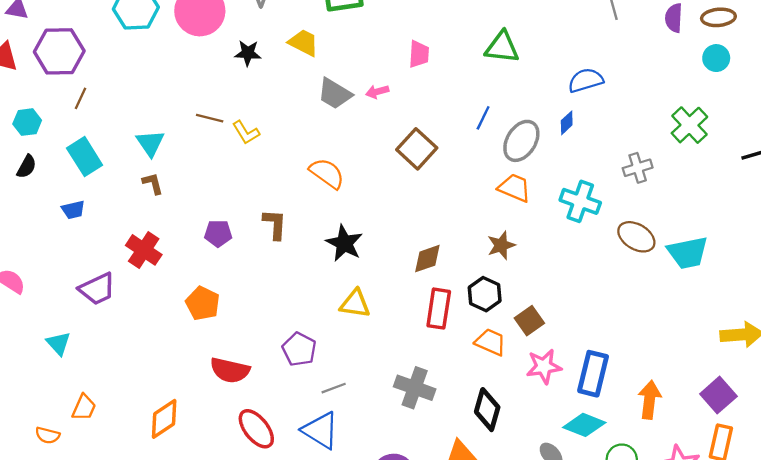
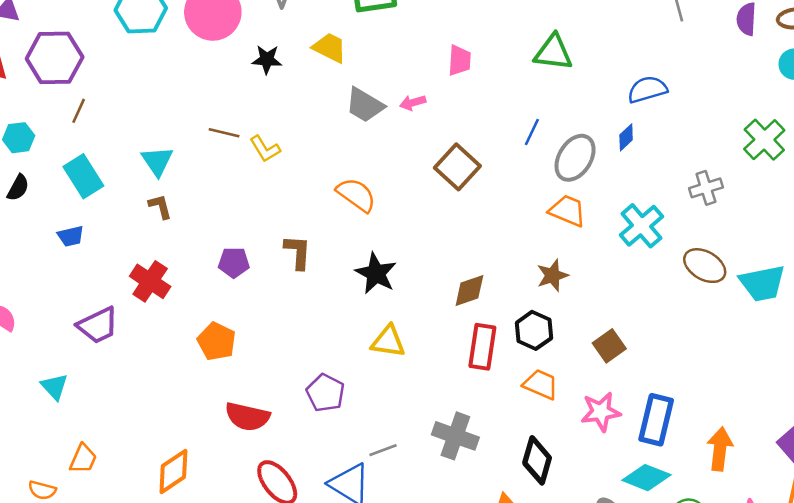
cyan cross: (580, 201) -> (641, 226), turned 30
brown square: (529, 321) -> (609, 346), moved
gray line: (334, 388) -> (383, 450), moved

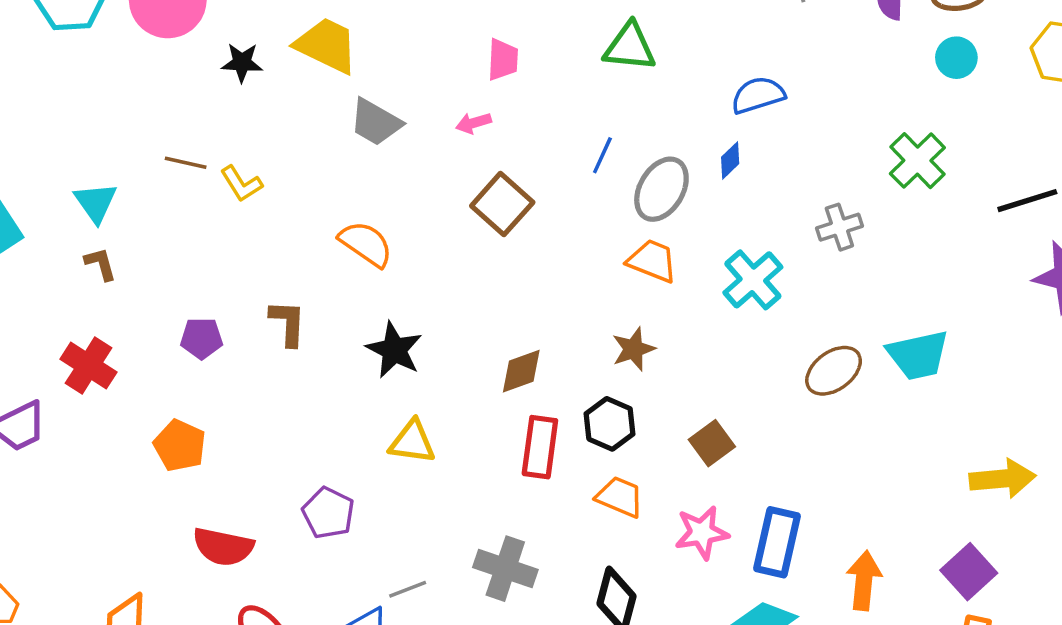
yellow trapezoid: (330, 48) -> (327, 45), size x1.4
pink arrow: (413, 103) -> (474, 123), moved
brown ellipse: (705, 266) -> (834, 371), moved, turned -66

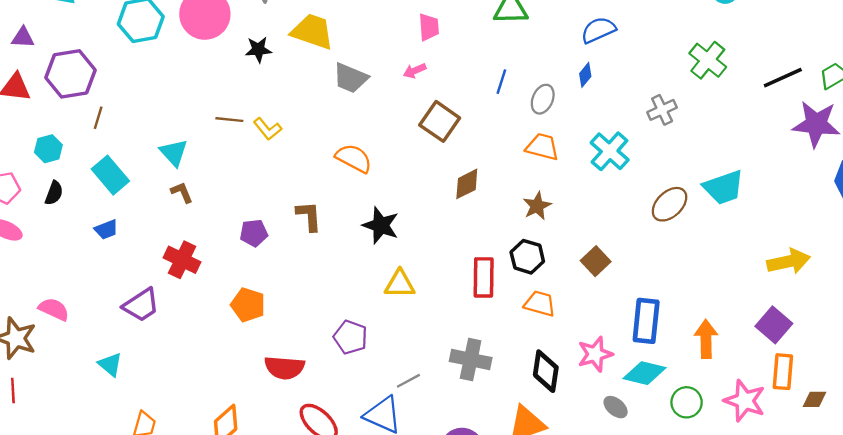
gray ellipse: (661, 189) -> (543, 99), size x0.7
brown diamond: (521, 371) -> (467, 184), moved
pink star: (702, 533) -> (595, 354), moved

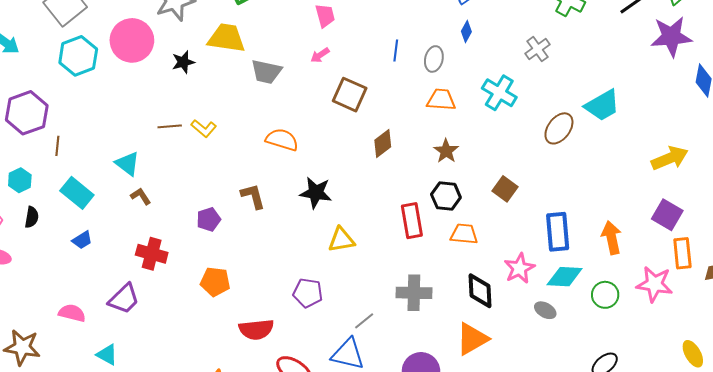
pink semicircle: (54, 309) -> (72, 313), moved

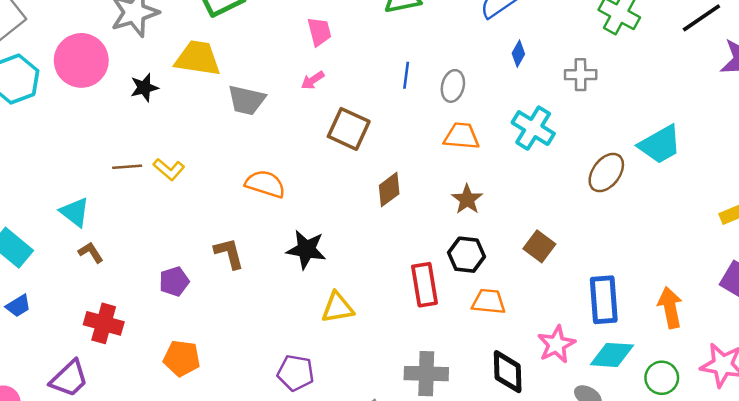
blue diamond: (466, 32) -> (518, 54), moved
gray cross: (537, 49) -> (581, 75), turned 35

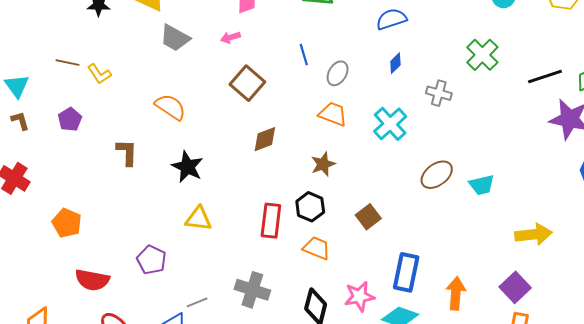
blue line: (406, 75) -> (304, 55), turned -40
cyan trapezoid: (660, 144) -> (482, 185), moved, size x0.7
purple pentagon: (174, 282) -> (70, 119), moved, turned -30

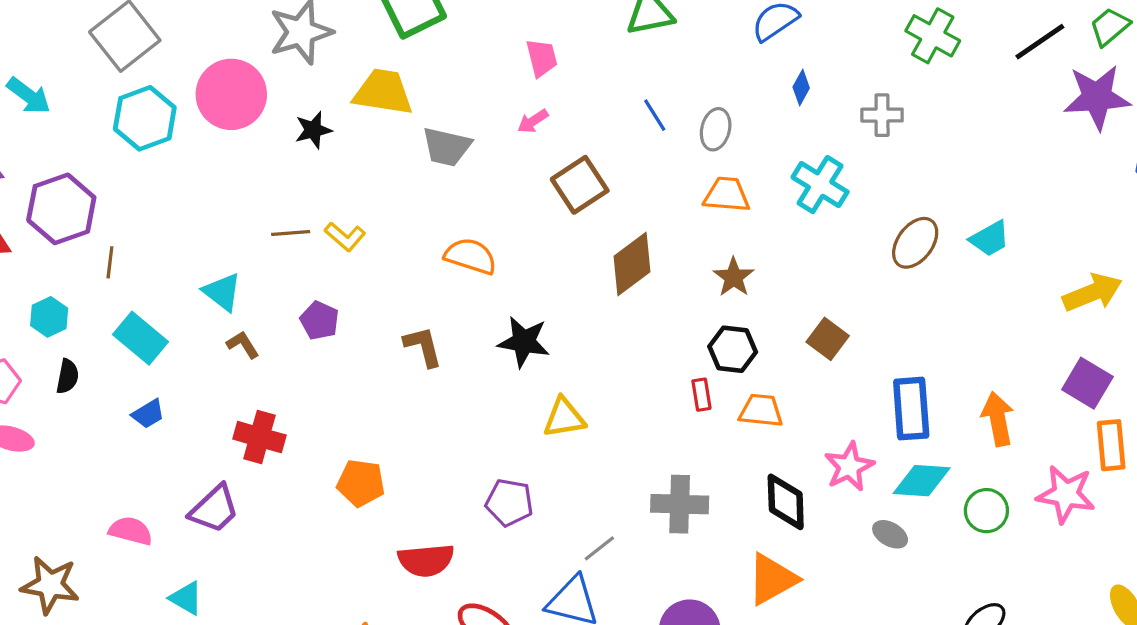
brown square: (247, 83) -> (580, 185), turned 32
brown diamond: (265, 139) -> (632, 264), size x1.4
red rectangle: (271, 221) -> (701, 395), moved, size x0.6

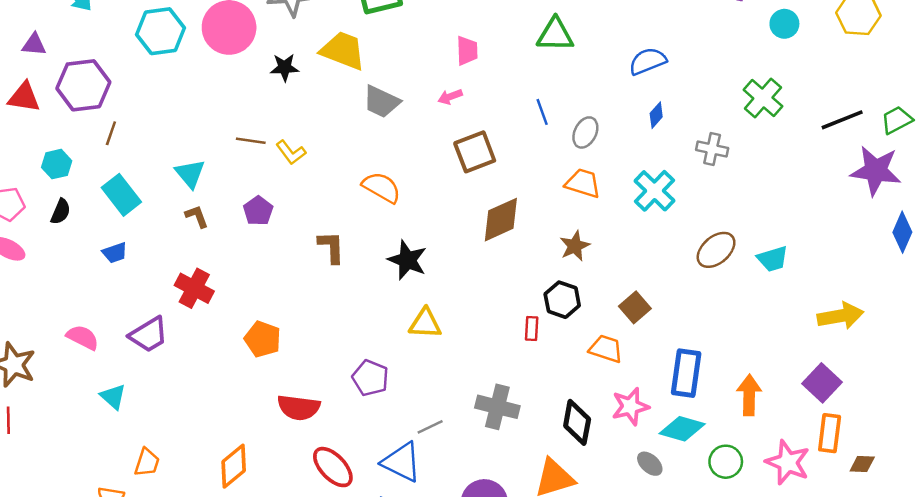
orange trapezoid: (761, 411) -> (606, 349), moved

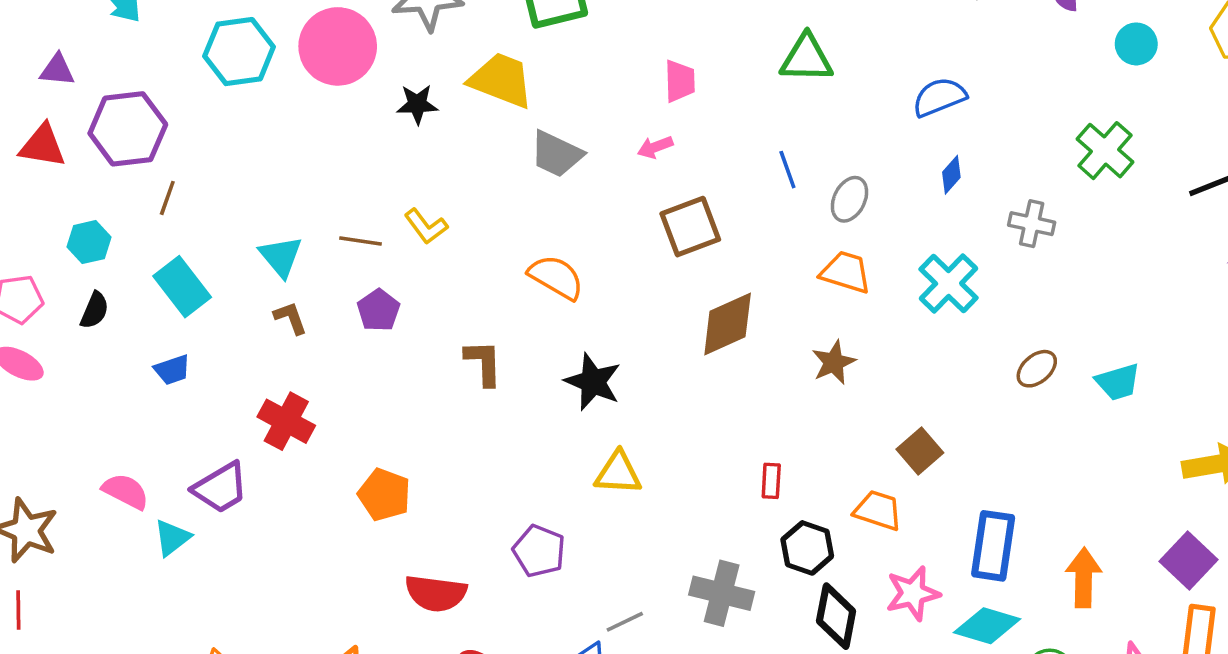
brown line: (251, 141) -> (361, 241), moved
brown ellipse: (716, 250) -> (1037, 369), size x0.7
black hexagon: (562, 300) -> (807, 548), moved
cyan triangle: (113, 397) -> (172, 538), moved, turned 40

